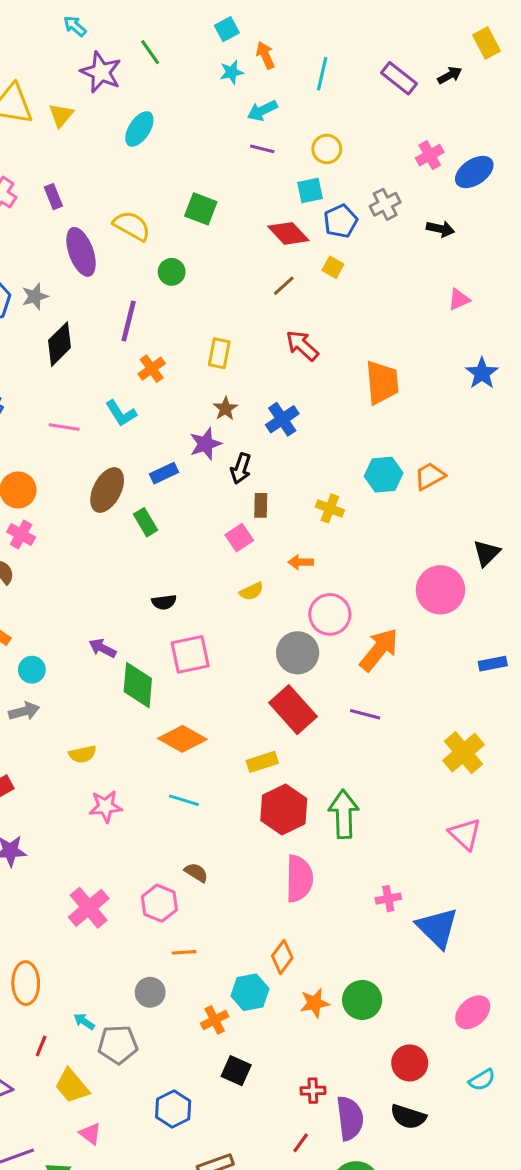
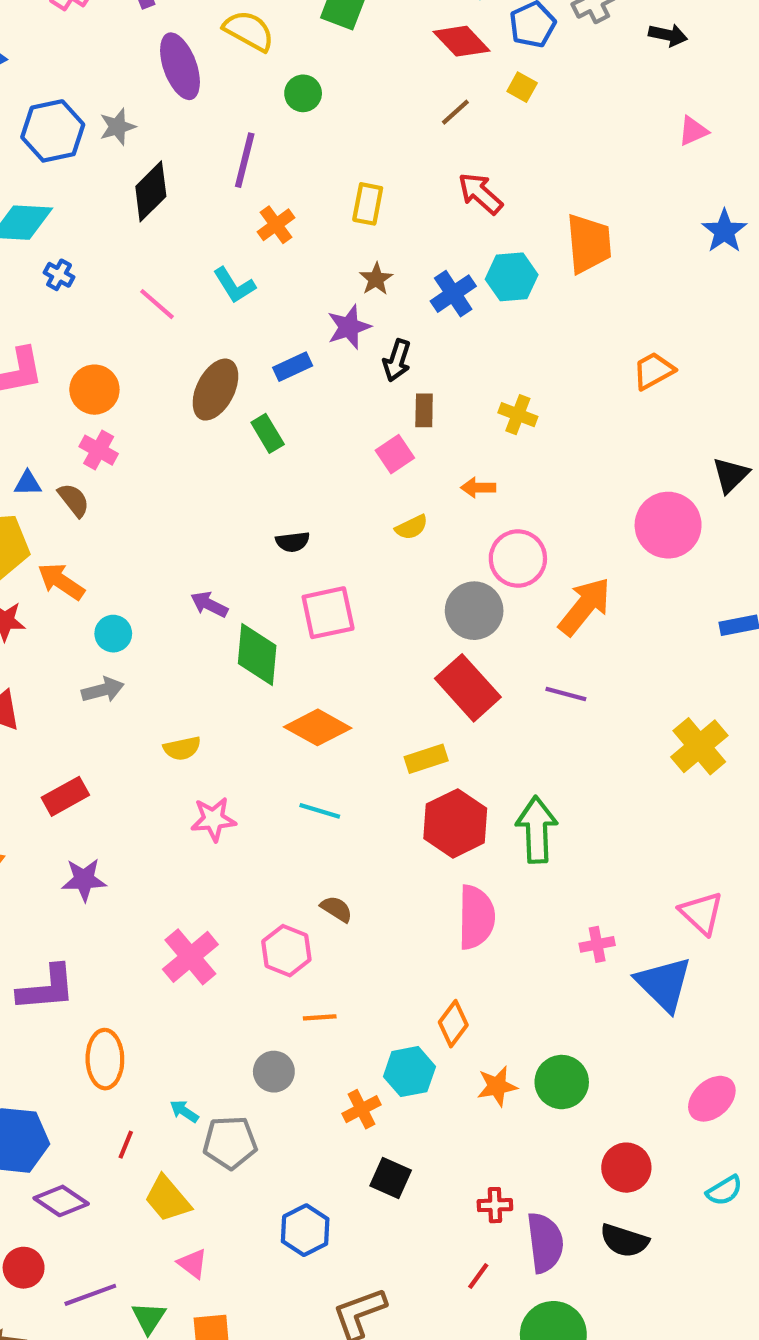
pink line: (64, 427) -> (157, 304), turned 32
cyan hexagon: (384, 475) -> (512, 277), moved
pink triangle: (465, 834) -> (701, 913), moved

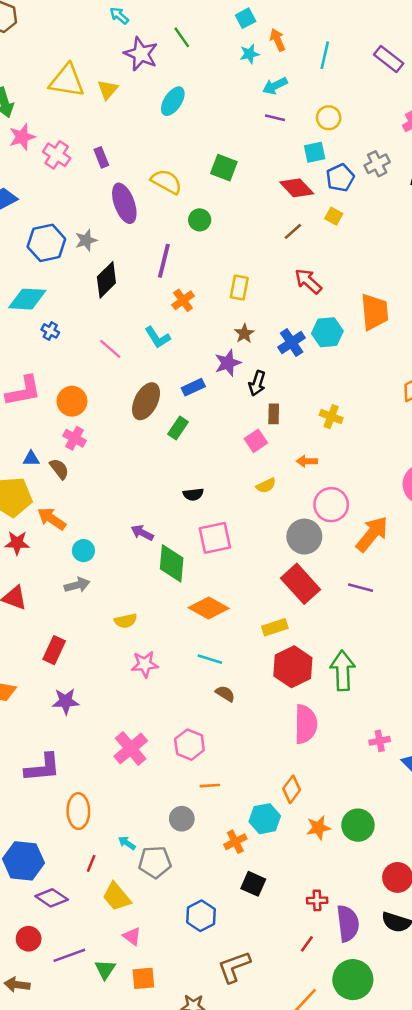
green rectangle: (268, 433) -> (178, 428), turned 65
red rectangle: (65, 796) -> (54, 650), turned -36
brown semicircle: (336, 909) -> (225, 694), moved

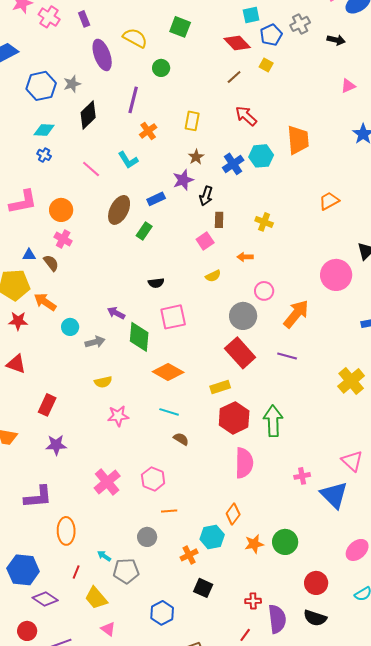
cyan diamond: (27, 299) -> (44, 130), moved, size x0.7
pink circle: (331, 505) -> (264, 291), size x0.7
gray arrow: (77, 585) -> (95, 342), moved

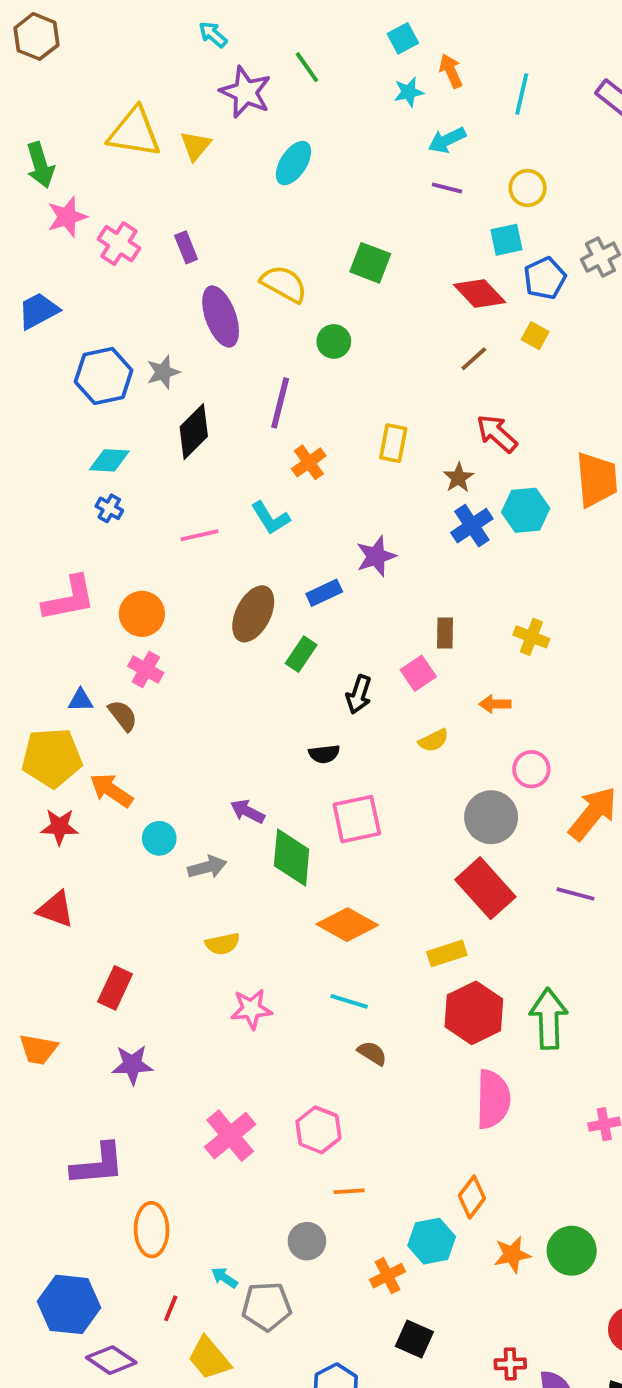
brown star: (196, 157) -> (458, 478), moved
pink line: (91, 169) -> (200, 535), turned -54
black arrow: (206, 196) -> (359, 694), moved

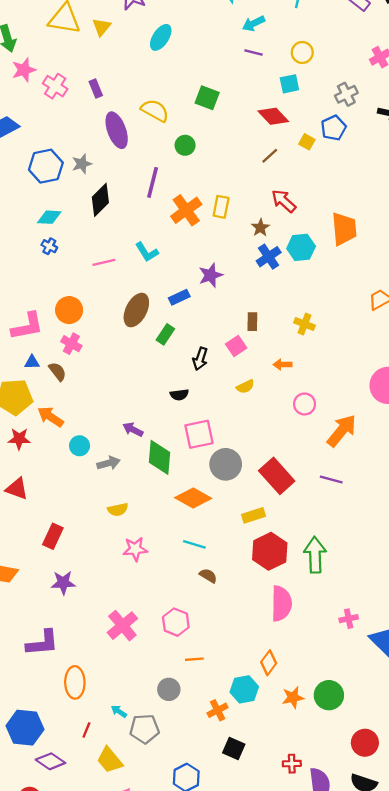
blue pentagon: (545, 278) -> (334, 128), moved
orange cross: (309, 462) -> (186, 210), moved, size x1.5
pink L-shape: (69, 599) -> (27, 326), moved
gray circle: (491, 817) -> (226, 464), moved

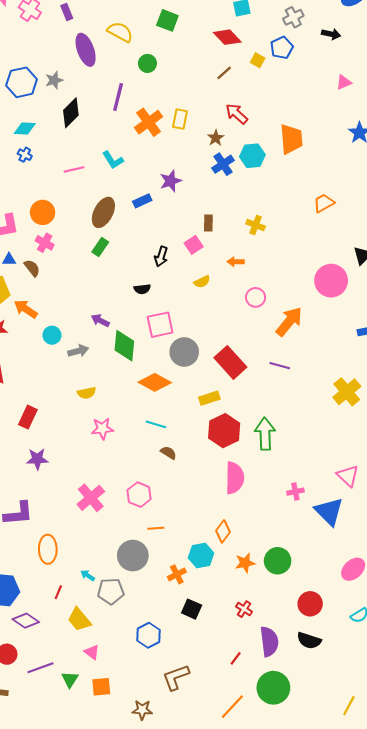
green rectangle: (165, 334) -> (100, 247), moved
gray circle: (169, 689) -> (133, 556), size x1.5
red cross: (292, 764) -> (244, 609), moved, turned 35

